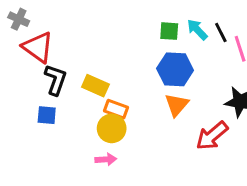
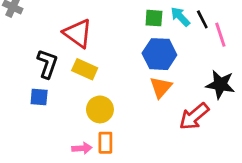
red triangle: (38, 47) -> (78, 33), moved
orange rectangle: (116, 109) -> (105, 143), moved, turned 70
pink arrow: (106, 159) -> (82, 148), moved

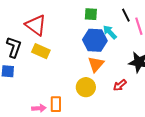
cyan arrow: (180, 17) -> (110, 32), moved
yellow circle: (100, 109) -> (86, 87), moved
red arrow: (194, 116) -> (120, 85), size x0.6

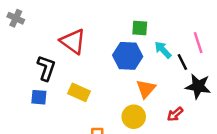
black line: (126, 15) -> (182, 62), moved
blue hexagon: (95, 40) -> (128, 56), moved
yellow rectangle: (41, 51) -> (79, 92), moved

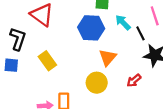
yellow rectangle: (79, 92) -> (47, 61), turned 30

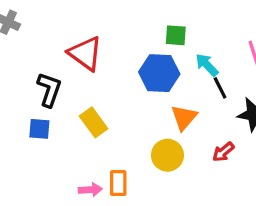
black line: (140, 33) -> (220, 88), moved

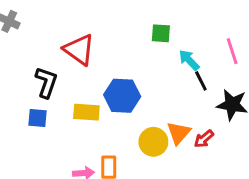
blue hexagon: (159, 73) -> (122, 96), moved
orange triangle: (184, 117) -> (179, 133), moved
yellow rectangle: (94, 122) -> (86, 112), turned -50

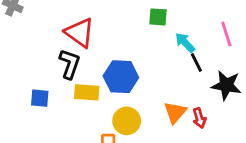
black L-shape: (46, 82) -> (70, 64), moved
red arrow: (204, 139) -> (199, 118), turned -66
yellow circle: (153, 142) -> (127, 121), moved

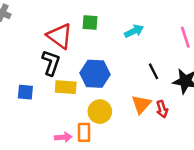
green square: (158, 17) -> (90, 23), moved
cyan arrow: (185, 43) -> (134, 31), moved, turned 108
black line: (196, 62) -> (154, 71), moved

